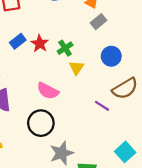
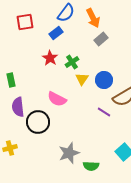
blue rectangle: (18, 41) -> (56, 33), moved
blue circle: (111, 56) -> (104, 80), moved
black circle: (41, 123) -> (38, 122), moved

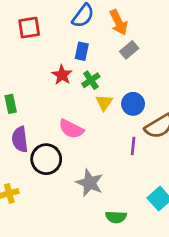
blue rectangle: (56, 33) -> (82, 51), moved, turned -40
purple line: (104, 112) -> (133, 146), turned 64
gray star: (69, 153) -> (90, 183), moved, turned -30

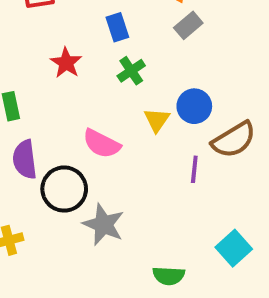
blue rectangle: (82, 51) -> (117, 27), turned -30
red star: (62, 75) -> (66, 63), moved
yellow triangle: (104, 103) -> (157, 120), moved
gray star: (90, 183) -> (104, 225), moved

